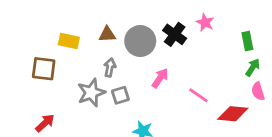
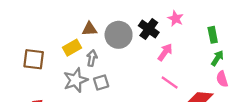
yellow rectangle: (69, 41) -> (72, 48), moved, turned -42
pink arrow: (160, 78) -> (165, 52), moved

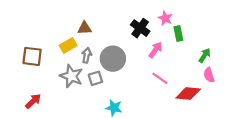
gray circle: (119, 35) -> (113, 59), moved
green rectangle: (213, 35) -> (178, 33), moved
gray star: (76, 80) -> (71, 76), turned -30

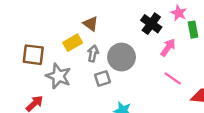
brown triangle: (84, 28) -> (91, 24), turned 40
gray star: (71, 76) -> (58, 76), moved

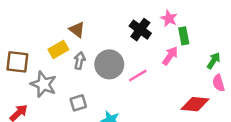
pink arrow: (168, 47) -> (170, 56), moved
gray square: (102, 78) -> (78, 103), moved
pink line: (173, 78) -> (138, 76), moved, turned -66

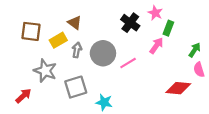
green rectangle: (184, 36) -> (168, 28), turned 32
brown square: (17, 62) -> (31, 31), moved
gray square: (78, 103) -> (76, 87), size x1.5

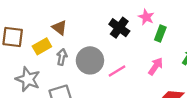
pink arrow: (156, 46) -> (156, 66), moved

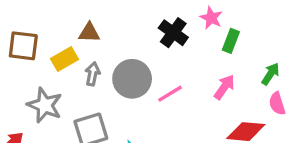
brown triangle: (60, 28) -> (89, 33), turned -35

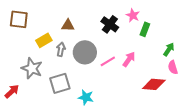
brown triangle: (89, 33) -> (68, 25), moved
brown square: (23, 46) -> (19, 19), moved
pink arrow: (224, 87) -> (129, 59), moved

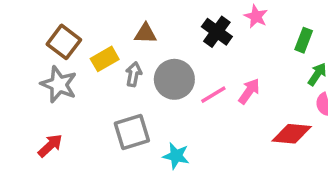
brown square: (19, 19) -> (64, 42), moved, turned 30
green rectangle: (145, 29) -> (304, 40), moved
gray star: (32, 68) -> (59, 84), moved

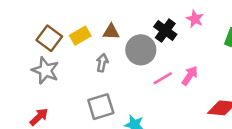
yellow rectangle: (105, 59) -> (80, 36), moved
gray circle: (174, 79) -> (141, 50), moved

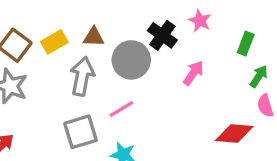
gray arrow: (102, 63) -> (82, 76), size x1.6
pink arrow: (190, 76) -> (193, 73), moved
pink line: (163, 78) -> (121, 109), moved

